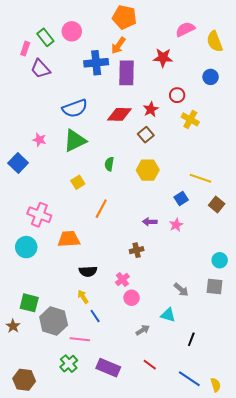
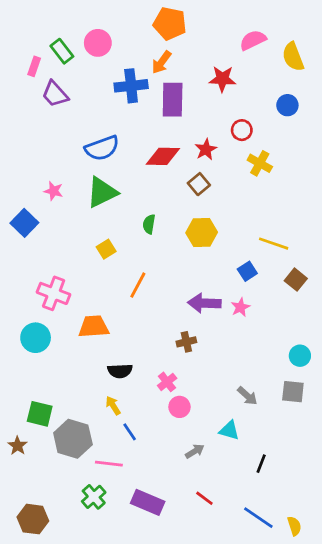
purple arrow: (150, 222) -> (204, 303), size x1.6

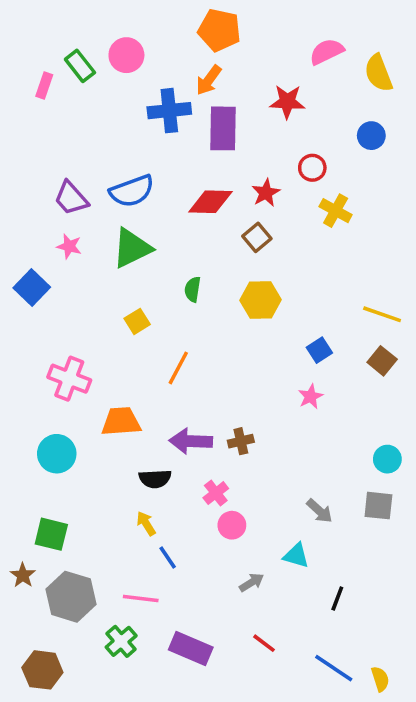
purple trapezoid: (55, 94) -> (71, 198), moved
yellow line: (274, 244) -> (382, 314), moved
purple arrow: (204, 303) -> (191, 441), moved
cyan circle: (36, 338) -> (57, 454), moved
gray hexagon: (73, 439) -> (71, 597), moved

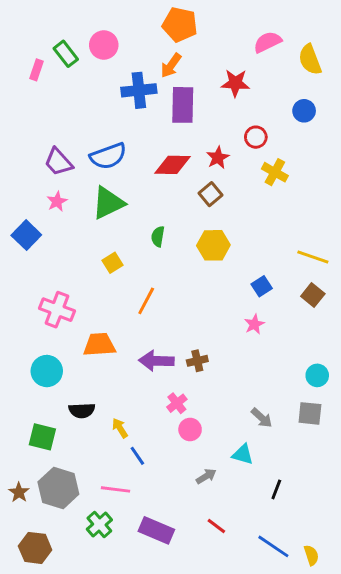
pink star: (69, 246) -> (57, 201), turned 30
black semicircle: (155, 479) -> (82, 410), moved
brown star: (23, 575) -> (19, 492), moved

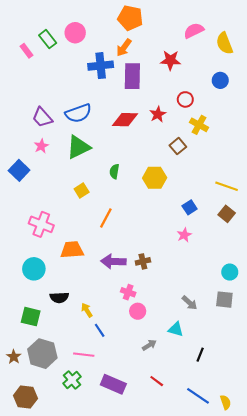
pink rectangle: (37, 70) -> (26, 51), turned -56
brown square: (211, 194) -> (178, 146), moved
pink cross: (177, 403) -> (128, 292), turned -32

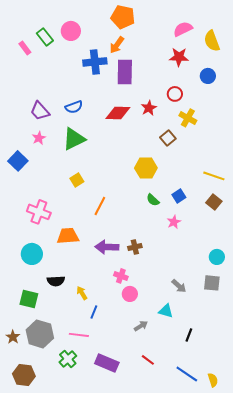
red star: (170, 60) -> (179, 57), moved
blue semicircle: (78, 113) -> (74, 107), size x0.7
green semicircle: (114, 171) -> (153, 200), moved, turned -56
blue line: (100, 330) -> (94, 312), turned 56

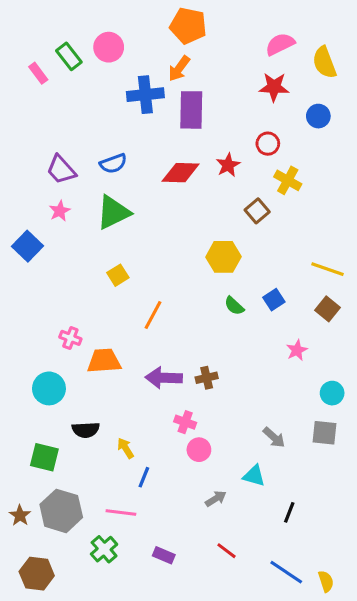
pink cross: (39, 212) -> (70, 338), moved, size x0.6
pink star: (174, 222) -> (297, 350), moved
purple rectangle: (107, 363) -> (164, 555), size x0.6

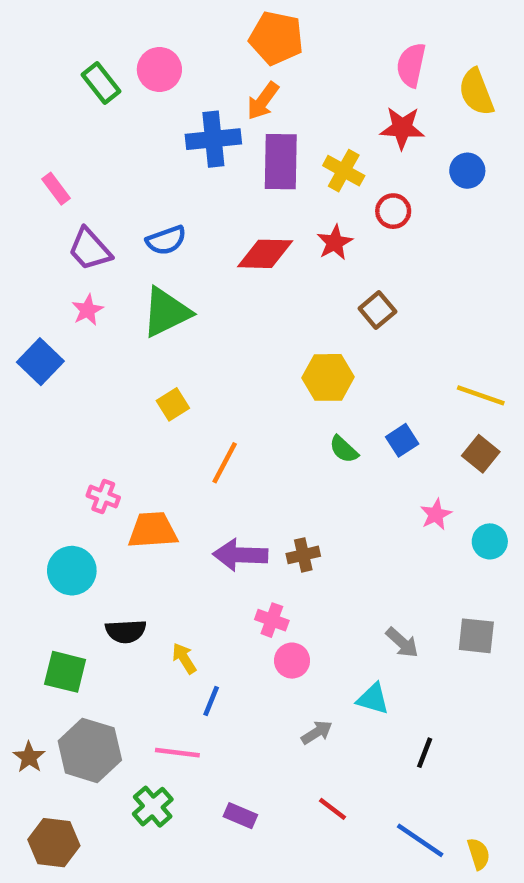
pink semicircle: (280, 44) -> (411, 65), turned -52
pink rectangle: (38, 73) -> (56, 189), moved
yellow cross: (288, 180) -> (344, 171), moved
cyan circle: (332, 393) -> (490, 541), moved

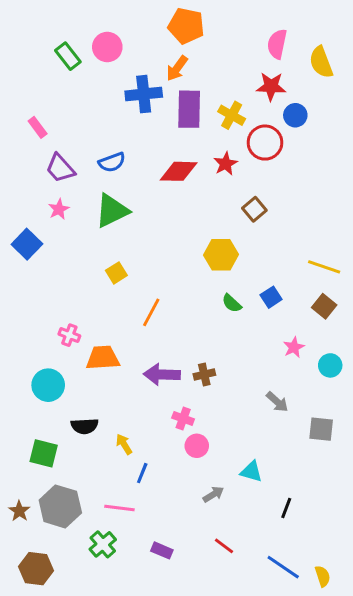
blue circle: (467, 171) -> (295, 115), moved
red circle: (393, 211) -> (265, 143), size x1.5
gray arrow: (402, 643) -> (277, 402), moved

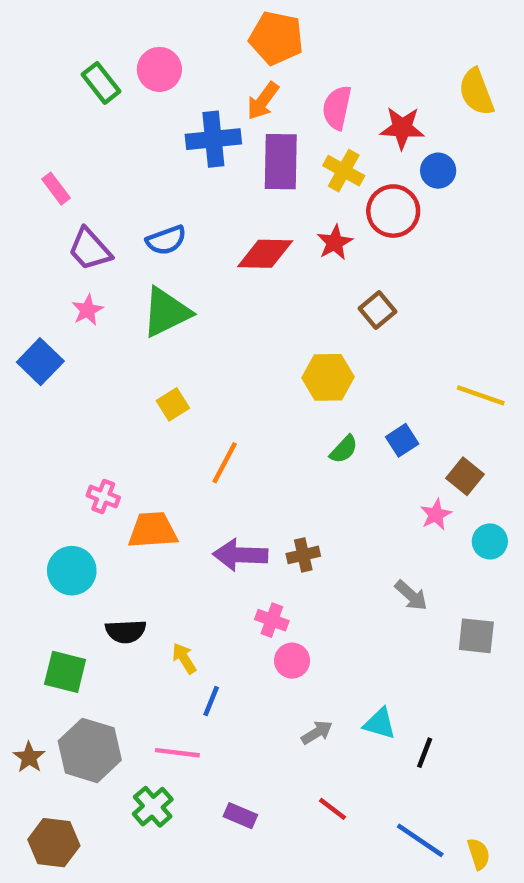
pink semicircle: (277, 44) -> (337, 108), moved
green semicircle: (232, 303) -> (344, 449), turned -90
brown square: (324, 306) -> (465, 476), moved
cyan triangle: (251, 472) -> (380, 724), moved

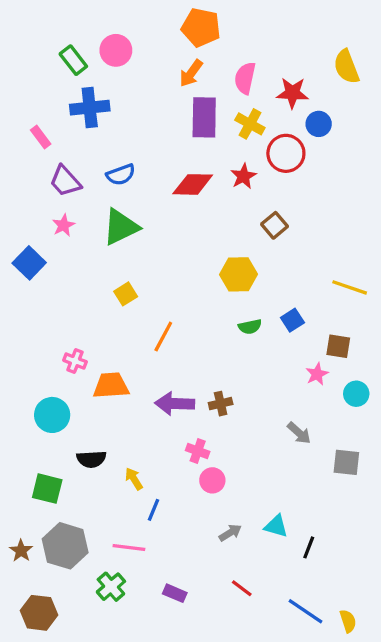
blue cross: (213, 139) -> (90, 108), moved
green semicircle: (344, 449) -> (250, 327), turned 35
brown square: (465, 476) -> (338, 346), turned -30

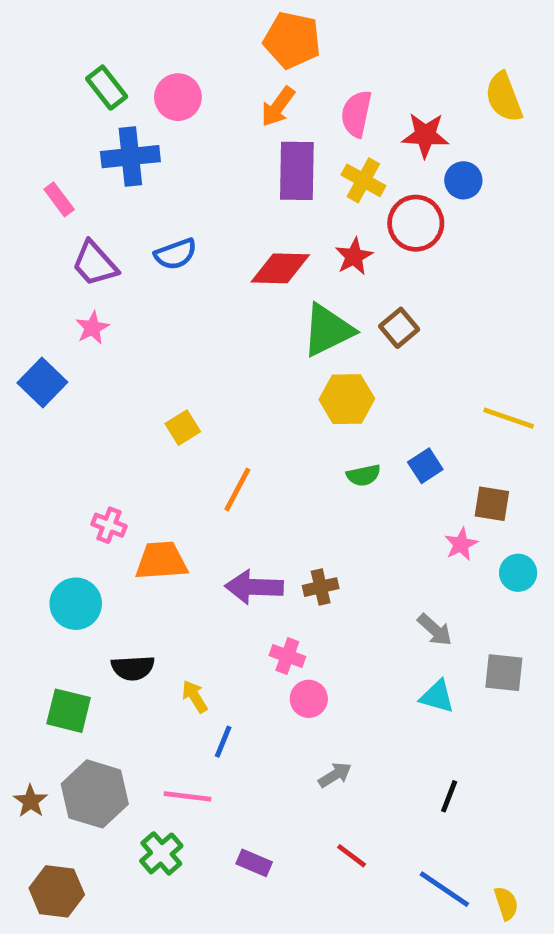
pink circle: (116, 50) -> (178, 97), moved
green triangle: (121, 227) -> (328, 330), moved
cyan triangle: (276, 526) -> (437, 696), moved

